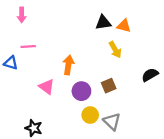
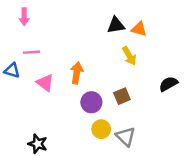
pink triangle: (47, 87) -> (45, 83), moved

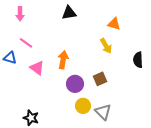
black triangle: (116, 25) -> (69, 13), moved
pink line: (32, 52) -> (26, 43), turned 40
black semicircle: (168, 84) -> (138, 60), moved, turned -63

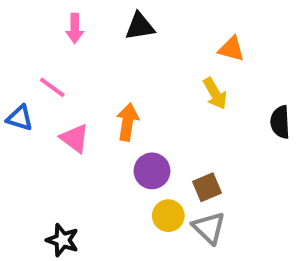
pink arrow: (20, 14) -> (75, 28), moved
brown square: (100, 79) -> (207, 187), moved

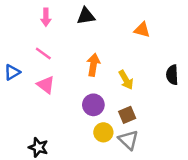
pink line: (52, 87) -> (43, 54), moved
yellow arrow: (215, 94) -> (126, 80), moved
blue triangle: (20, 118) -> (12, 72), turned -48
orange arrow: (128, 122) -> (93, 65), moved

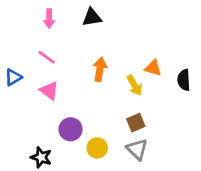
orange triangle: (142, 30) -> (153, 68), moved
purple circle: (93, 105) -> (71, 129), moved
yellow circle: (103, 132) -> (97, 148), moved

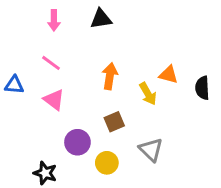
blue triangle: (13, 77) -> (14, 85), turned 36
brown square: (136, 123) -> (114, 122), moved
gray triangle: (137, 149) -> (151, 150), moved

